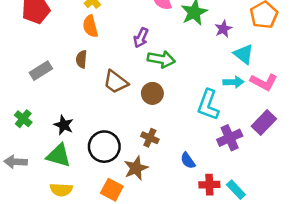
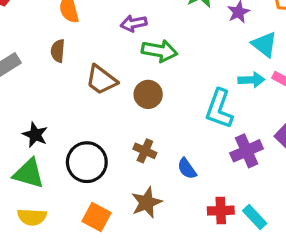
purple arrow: (141, 38) -> (134, 23), turned 54
blue semicircle: (188, 161) -> (187, 169), moved
brown star: (136, 168) -> (147, 202), moved

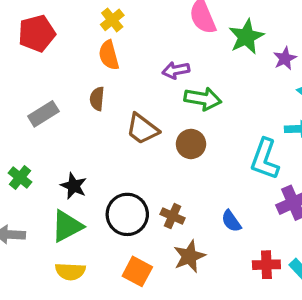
brown cross: (145, 151) -> (173, 216), moved
green triangle: (29, 173) -> (67, 226), turned -44

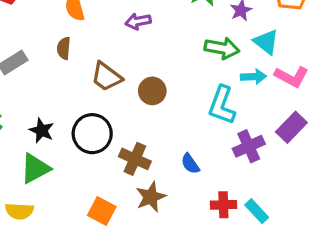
green arrow: (203, 99) -> (222, 48), moved
black circle: (127, 214) -> (92, 134), moved
brown cross: (173, 216) -> (135, 159), size x1.4
yellow semicircle: (70, 271) -> (19, 211), moved

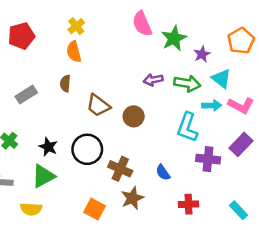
purple arrow: (138, 21) -> (153, 80), moved
purple cross: (249, 146) -> (208, 159), turned 30
cyan rectangle: (257, 211) -> (239, 210), moved

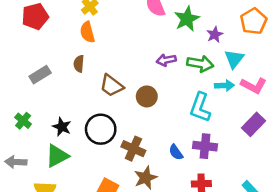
cyan triangle: (221, 79) -> (234, 59), turned 30
purple cross: (208, 159) -> (205, 146), moved

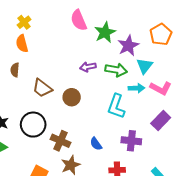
purple star: (215, 35) -> (128, 46), size x1.5
purple cross: (205, 146) -> (131, 141), moved

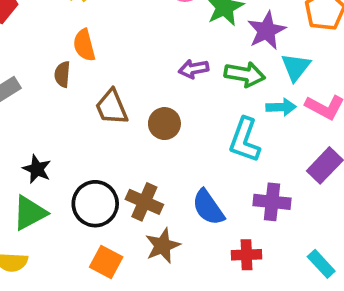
orange semicircle: (22, 44) -> (84, 45), moved
brown trapezoid: (42, 88) -> (112, 107), turned 30
black circle: (33, 125) -> (95, 204), moved
blue semicircle: (96, 144) -> (208, 207), size x1.5

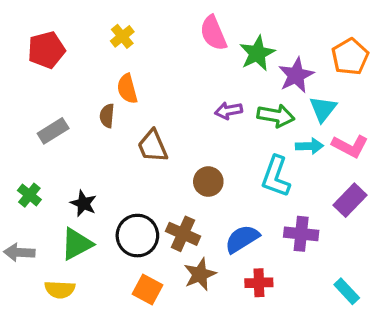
brown circle: (164, 124) -> (208, 182), moved
blue semicircle: (208, 207) -> (242, 239), turned 93
red cross: (246, 255) -> (259, 283), moved

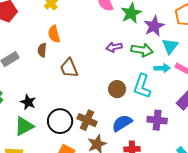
brown circle: (208, 182) -> (117, 89), moved

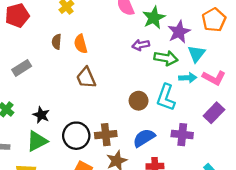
orange semicircle: (54, 34) -> (81, 44), moved
purple arrow: (114, 47) -> (141, 45), moved
brown semicircle: (42, 50) -> (57, 42), moved
brown cross: (87, 120) -> (106, 135), turned -30

